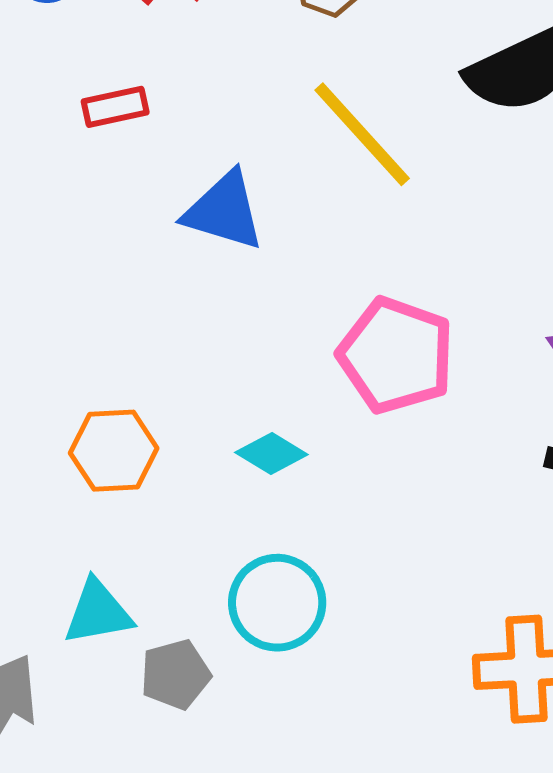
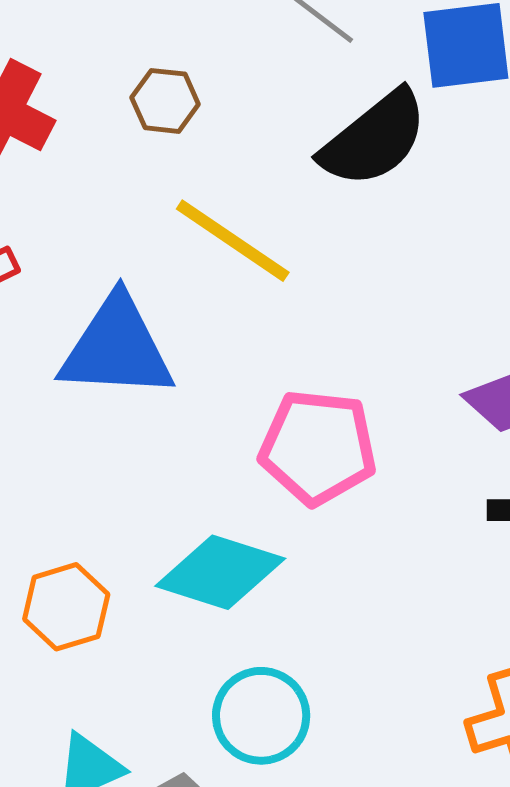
blue triangle: (224, 211) -> (117, 348), size x1.4
cyan diamond: (271, 454) -> (220, 572), size x1.8

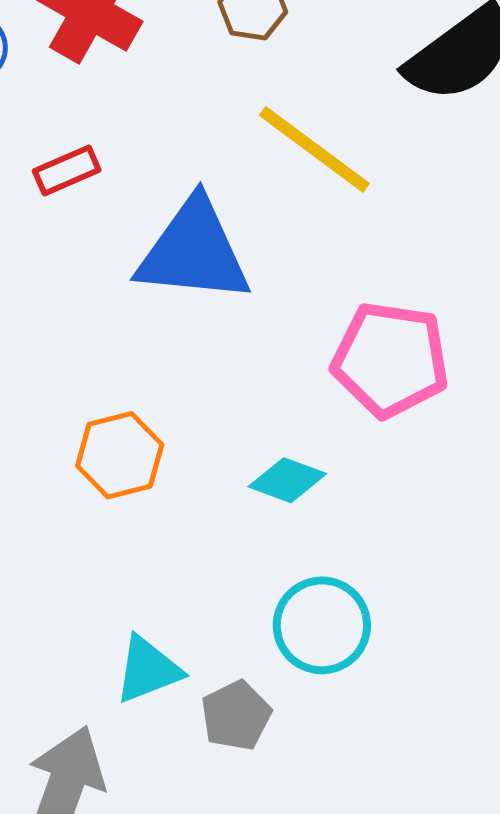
cyan diamond: (220, 572) -> (287, 480), size x0.6
orange hexagon: (66, 607) -> (120, 455), moved

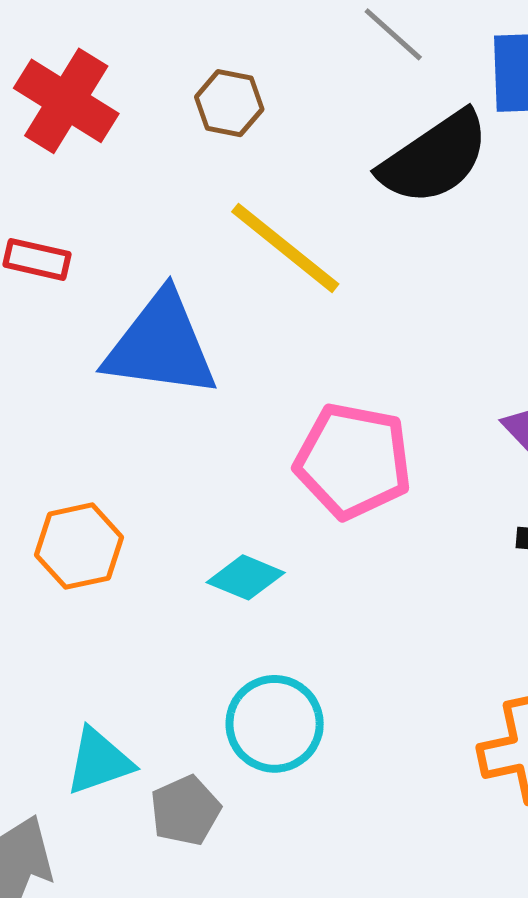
red rectangle: (67, 170) -> (37, 259), turned 34

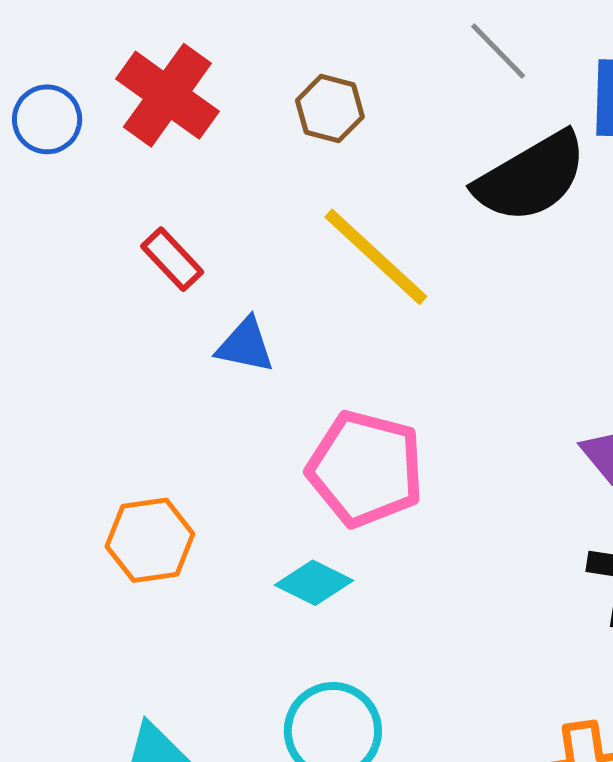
red rectangle: (37, 259) -> (172, 259), moved, turned 30
blue triangle: (161, 345) -> (245, 345), size x0.5
pink pentagon: (353, 461) -> (366, 469), moved

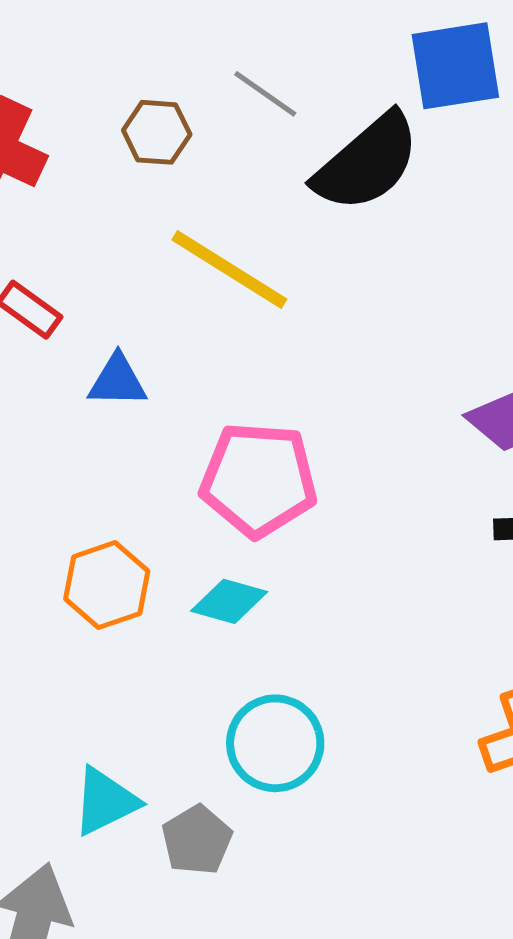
gray line: (498, 51) -> (265, 94), moved
orange hexagon: (150, 540) -> (107, 585), moved

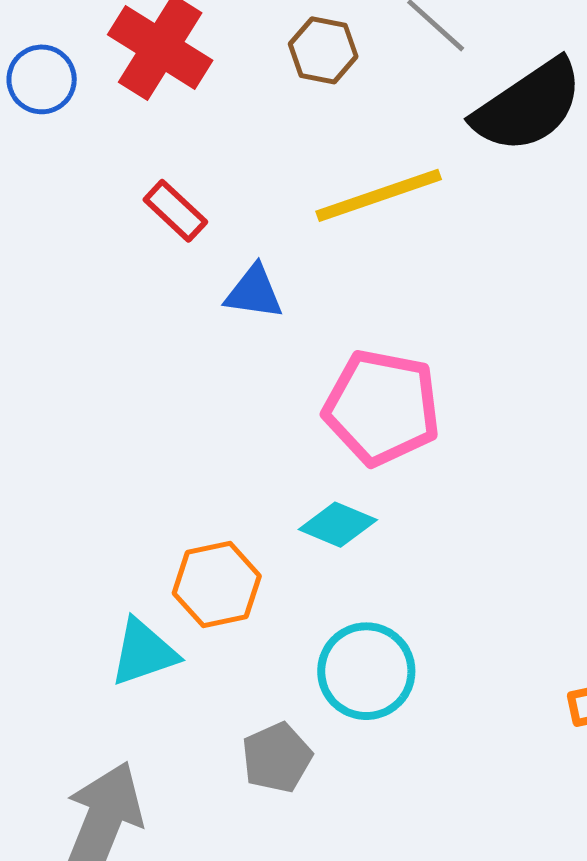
yellow line: (229, 269) -> (379, 195), turned -58
orange hexagon: (107, 585) -> (217, 585), moved
cyan triangle: (105, 801) -> (144, 652), moved

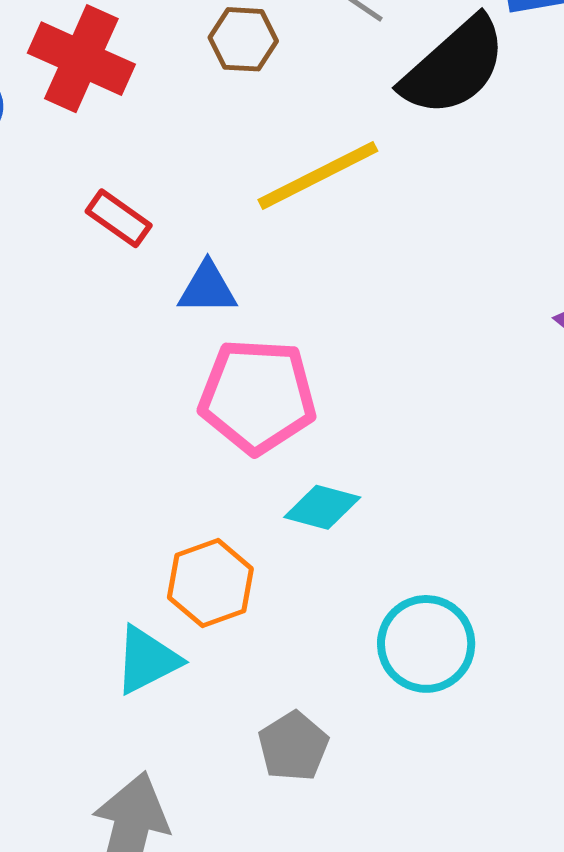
pink pentagon: (382, 407) -> (258, 396), moved
cyan circle: (366, 671) -> (426, 644), moved

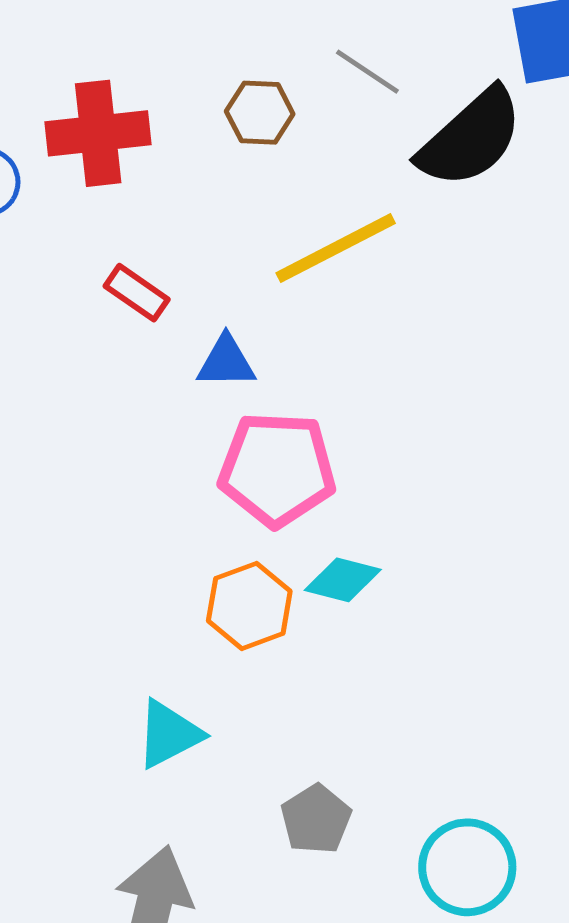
red cross: (81, 59) -> (98, 133), turned -30
orange hexagon: (210, 583) -> (249, 606), moved
cyan circle: (426, 644) -> (467, 867), moved

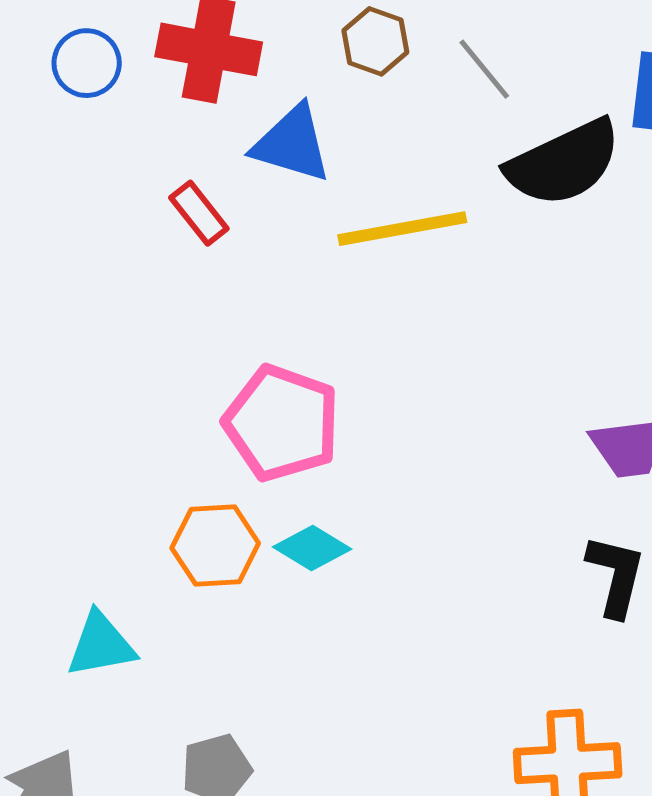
brown hexagon: (260, 113) -> (375, 41), moved
blue triangle: (226, 362) -> (292, 144), moved, size x1.4

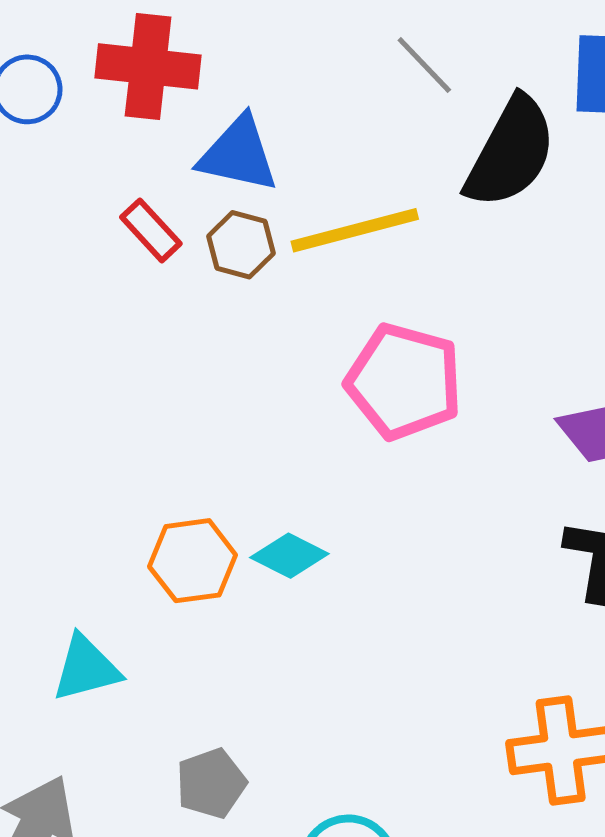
brown hexagon: (375, 41) -> (241, 245), moved
black semicircle: (564, 163) -> (511, 152), turned -32
pink pentagon: (282, 423) -> (404, 381), moved

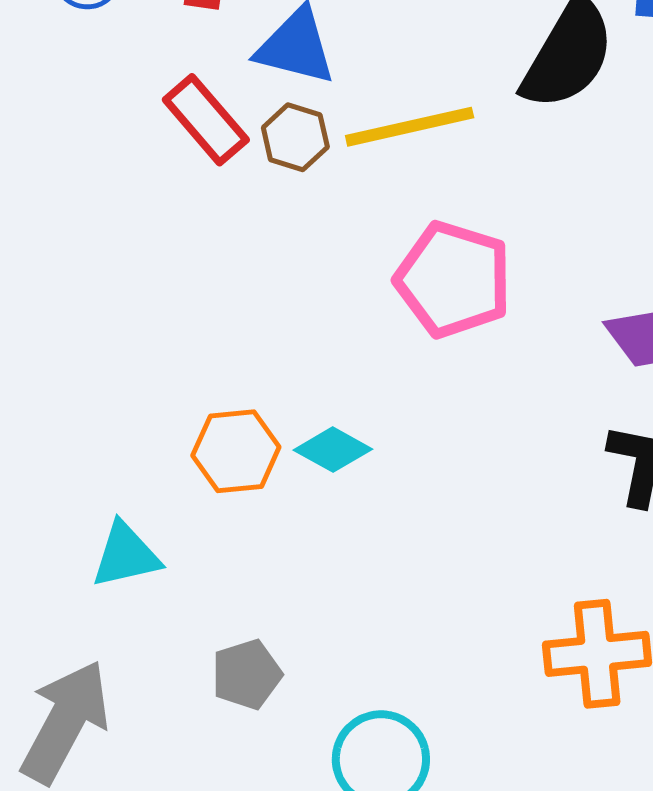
red rectangle: (151, 230) -> (206, 120), size x1.4

